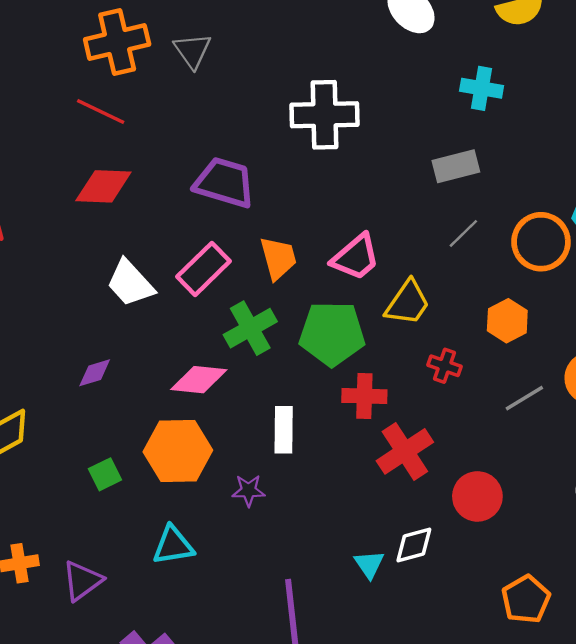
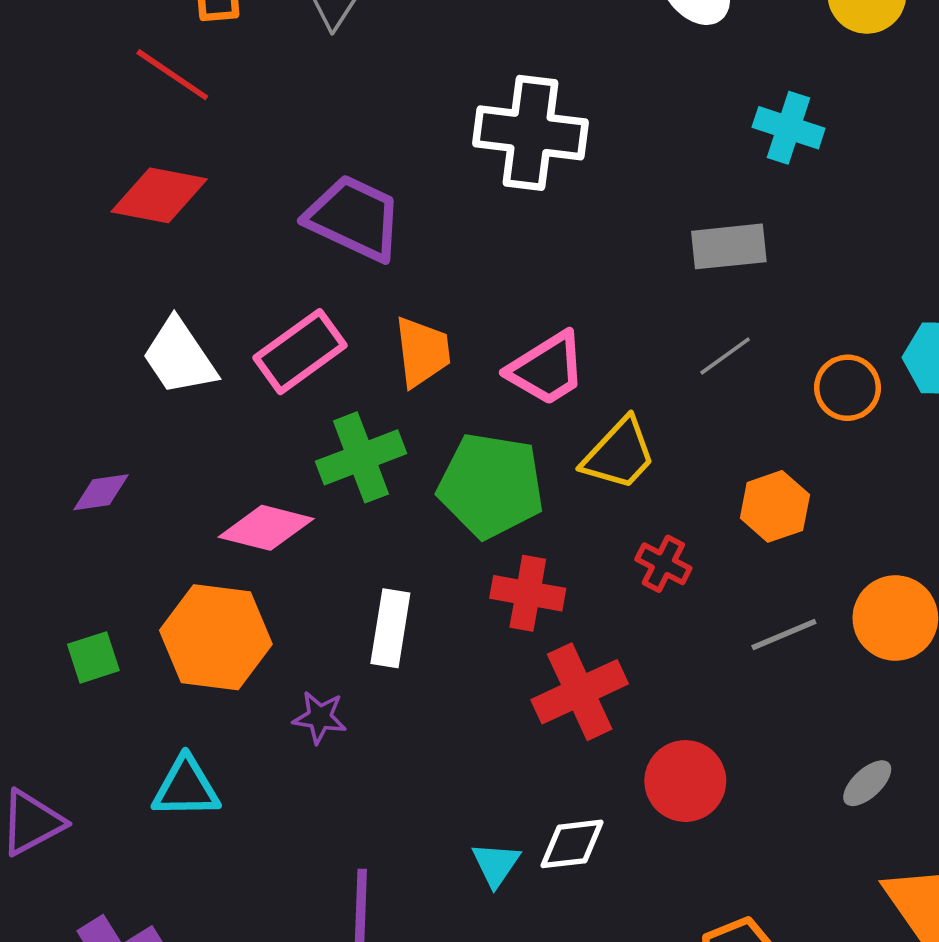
orange circle: (541, 242) -> (847, 388), size x0.7

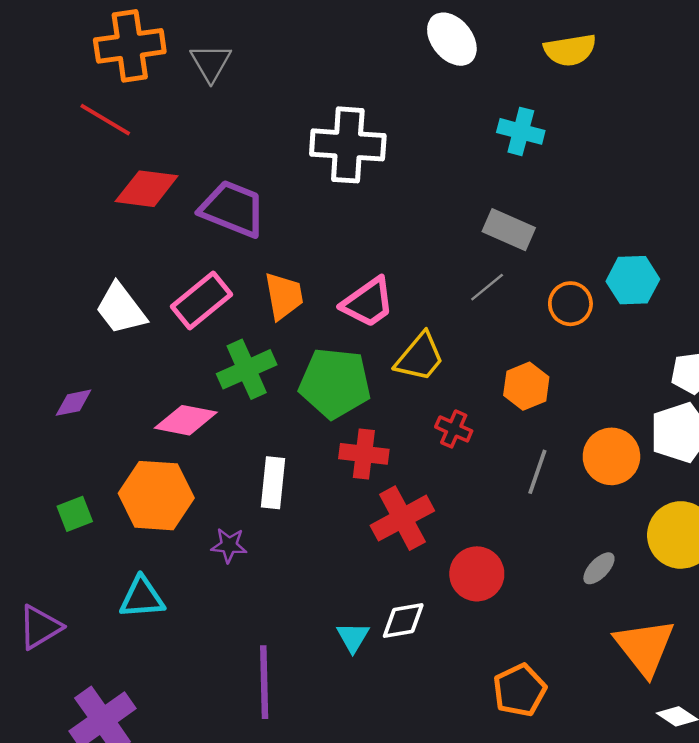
red diamond: (159, 195) -> (147, 189), moved
gray rectangle: (729, 246) -> (509, 230), moved, turned 33
gray line: (784, 635) -> (537, 472), turned -45

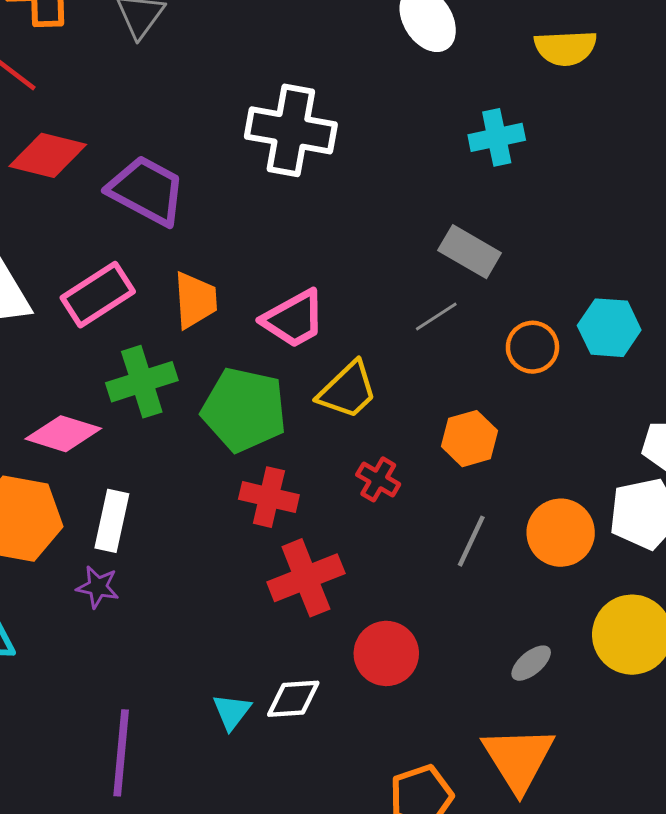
cyan cross: (521, 131) -> (497, 137), turned -33
white rectangle: (273, 483) -> (112, 521), moved
orange triangle: (645, 647) -> (518, 759), moved

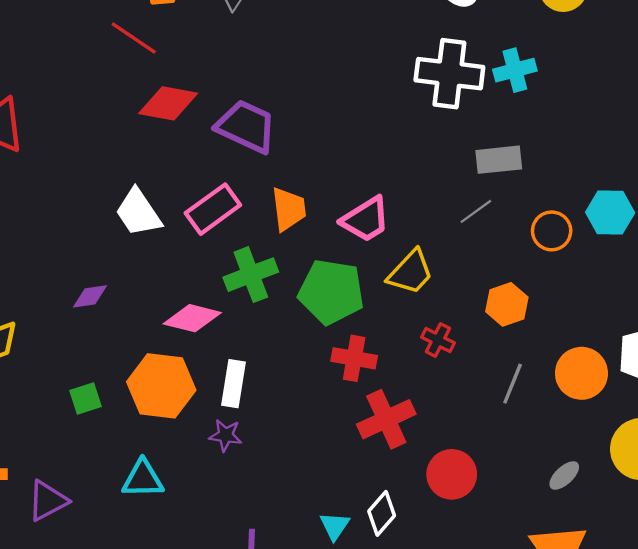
white cross: (291, 130) -> (449, 74), moved
gray rectangle: (470, 252) -> (499, 160), turned -33
white diamond: (293, 699) -> (382, 513), turned -42

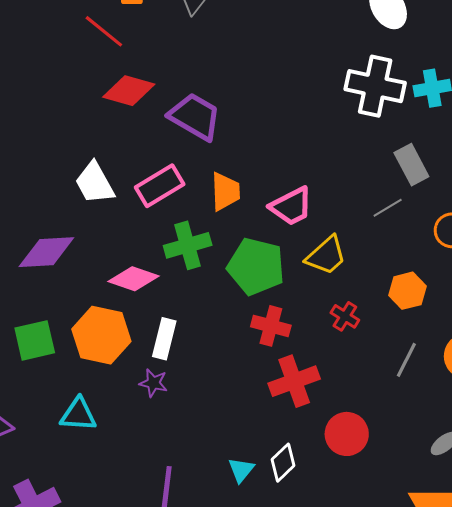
gray rectangle: (499, 160) -> (411, 165), turned 63
purple diamond: (90, 296) -> (46, 252), size x1.8
green square: (85, 399) -> (35, 340), size x1.5

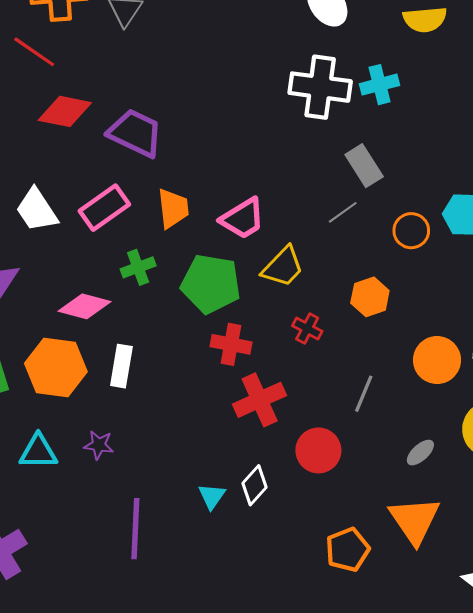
green cross: (188, 245) -> (138, 267), size x0.7
gray line: (406, 360) -> (364, 394), moved
purple star: (153, 383) -> (99, 445), moved

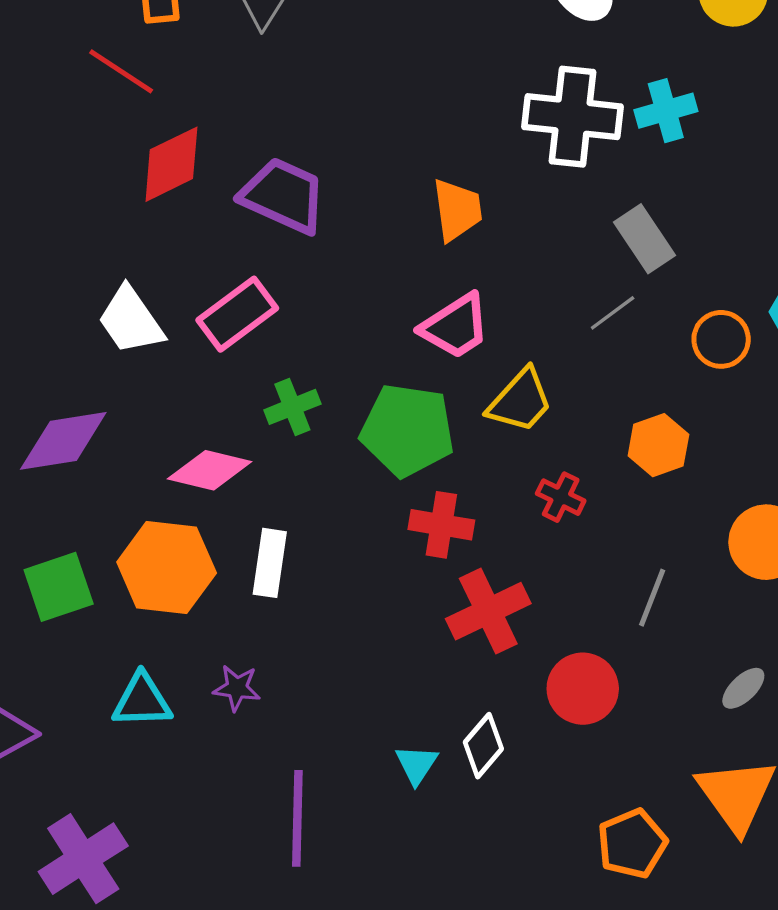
red diamond: (65, 111) -> (171, 164), turned -36
orange trapezoid: (173, 208) -> (457, 210), moved

